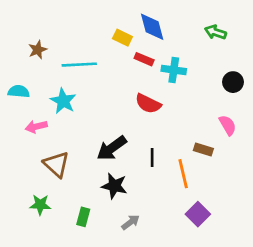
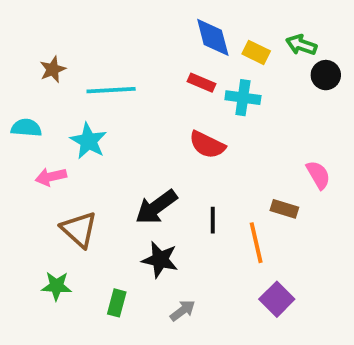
yellow rectangle: (122, 38) -> (256, 52), moved
black circle: (233, 82) -> (326, 75), moved

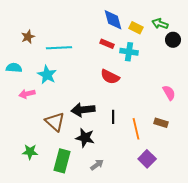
black arrow: (156, 207) -> (83, 110), turned 30
brown rectangle: (284, 209) -> (161, 123), moved
brown triangle: (79, 229) -> (55, 122), moved
green rectangle: (117, 303) -> (62, 161), size x1.6

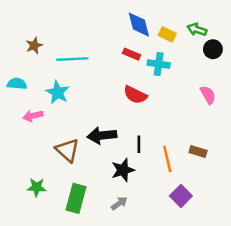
pink semicircle: (169, 93) -> (208, 95), moved
black star: (85, 138) -> (123, 170), moved, turned -30

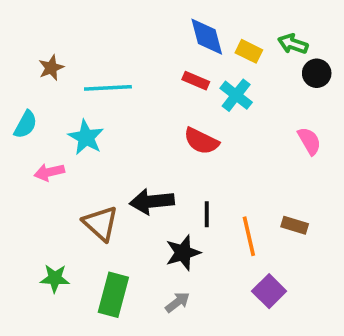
cyan cross: (159, 64) -> (236, 95), turned 30
cyan semicircle: (17, 84) -> (25, 125), turned 114

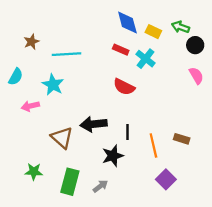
pink semicircle: (309, 141) -> (196, 76), moved
gray arrow: (177, 302) -> (100, 186), moved

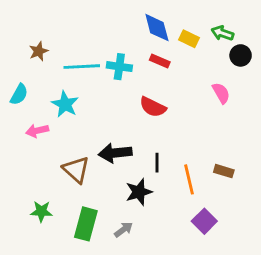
red rectangle: (121, 50) -> (160, 61), moved
cyan cross: (146, 59) -> (119, 67), moved, turned -30
pink semicircle: (196, 76) -> (221, 93), moved

